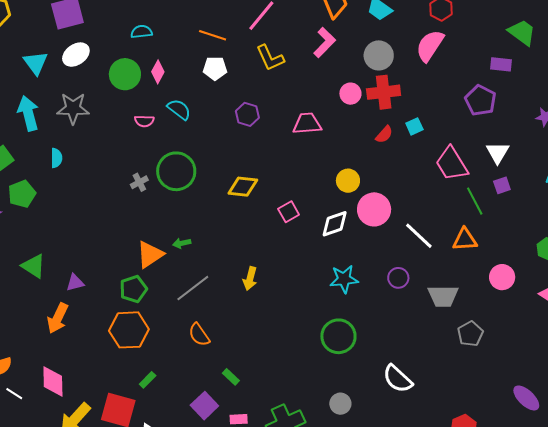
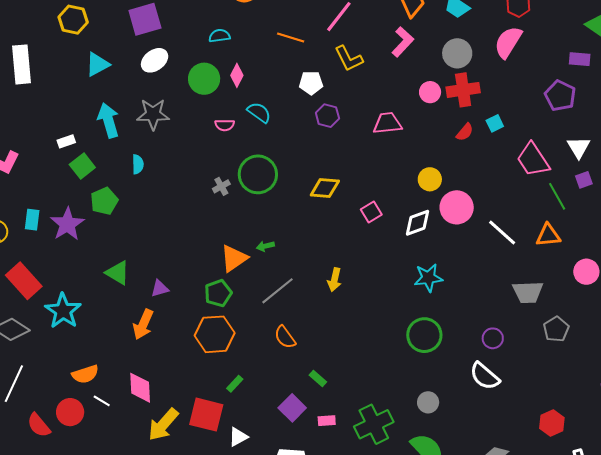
cyan triangle: (36, 63) -> (97, 64), moved, turned 40
white pentagon: (215, 68) -> (311, 83), moved
purple circle: (398, 278) -> (493, 338), moved

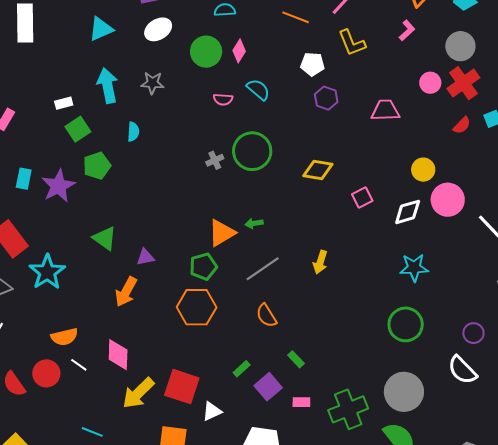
pink L-shape: (403, 42) -> (407, 30), size x0.7
red cross: (463, 90) -> (463, 83), turned -32
gray star: (153, 114) -> (152, 83), size x0.7
green rectangle: (235, 384) -> (242, 369), moved
gray circle: (428, 402) -> (404, 392), size x1.8

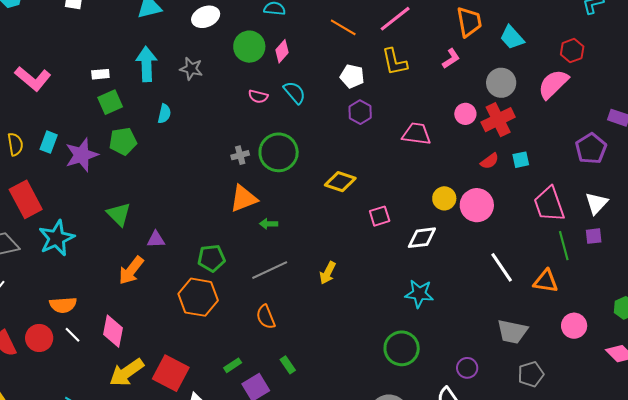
pink circle: (448, 200) -> (477, 205), moved
orange triangle: (222, 233) -> (244, 199), moved

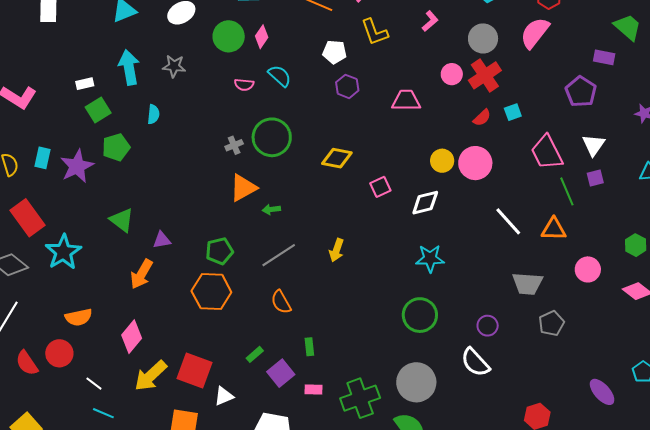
pink diamond: (113, 331) -> (132, 337), turned 36
white line: (73, 335) -> (94, 384), moved
green rectangle: (288, 365) -> (309, 347), turned 36

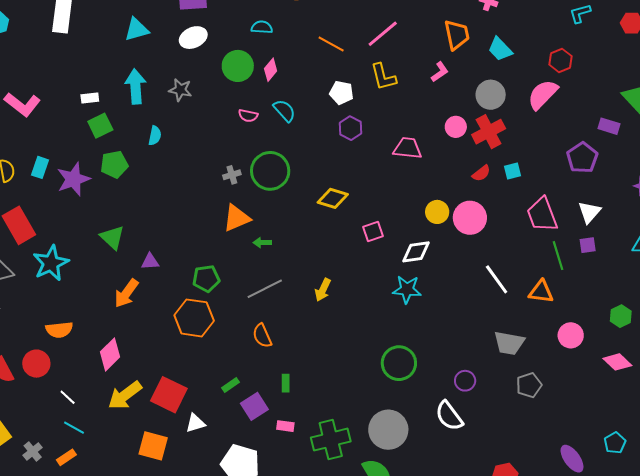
cyan star: (430, 258) -> (407, 289), moved

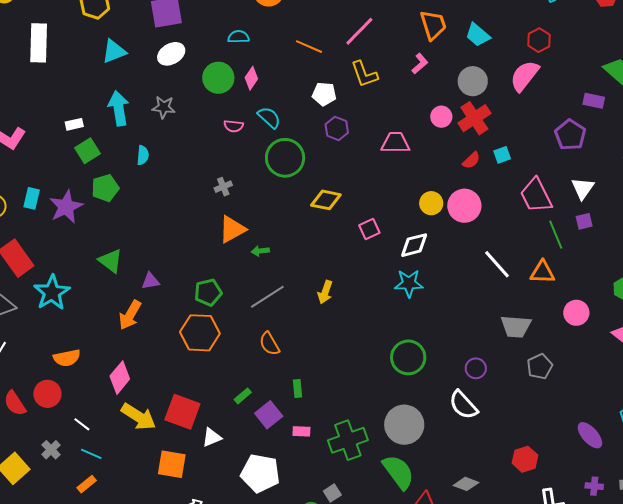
green circle: (270, 171) -> (285, 158), moved
yellow arrow: (125, 395) -> (139, 417), turned -105
gray cross: (33, 451) -> (51, 450), moved

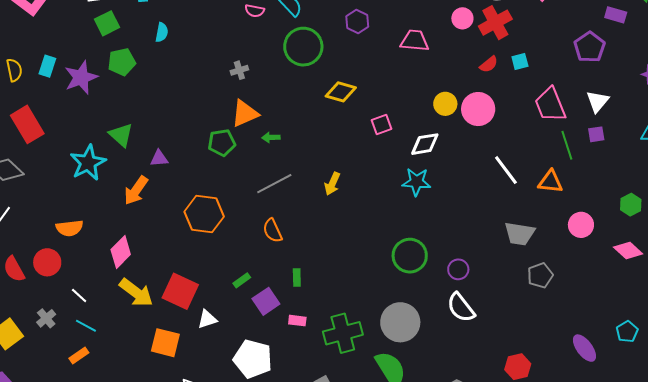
green pentagon: (208, 292) -> (222, 143), moved
cyan star: (52, 293) -> (88, 163), moved
purple circle: (476, 368) -> (458, 269), moved

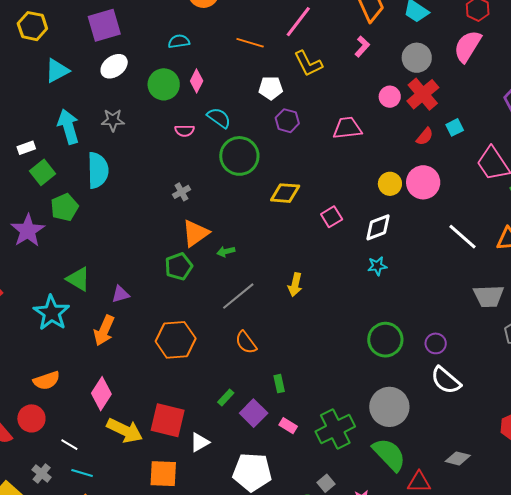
cyan semicircle: (162, 32) -> (98, 170), size x1.8
cyan star: (416, 182) -> (377, 266), size x0.7
pink rectangle: (297, 321) -> (288, 426), turned 36

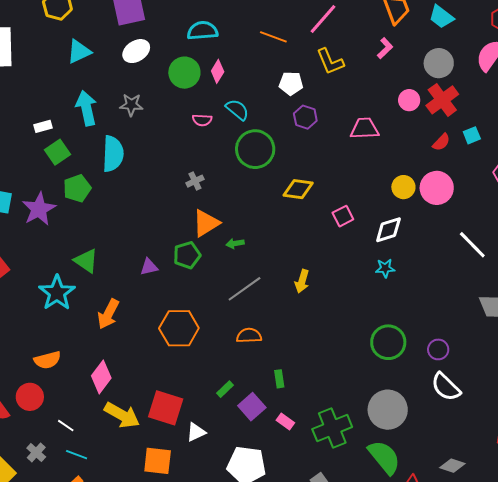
cyan semicircle: (179, 41) -> (203, 31), size x1.4
purple triangle: (120, 294) -> (149, 267), moved
orange semicircle: (246, 342) -> (249, 336), turned 120

